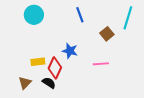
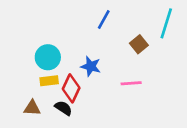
cyan circle: (34, 15) -> (48, 57), moved
blue line: (80, 15) -> (104, 20), turned 49
brown triangle: (25, 83) -> (32, 108), turned 48

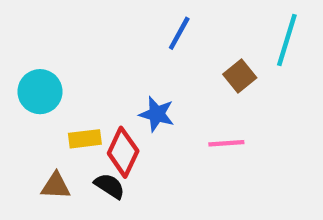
cyan circle: (48, 57) -> (40, 92), moved

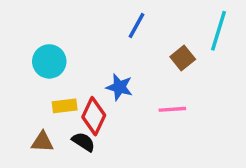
cyan circle: (40, 92) -> (49, 61), moved

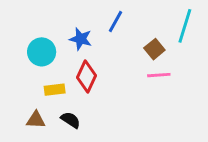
blue star: (119, 87) -> (81, 39), moved
pink line: (172, 109) -> (159, 75), moved
red diamond: (94, 116) -> (86, 77), moved

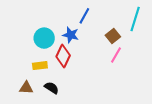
blue star: (81, 39) -> (71, 35), moved
cyan circle: (42, 52) -> (44, 38), moved
pink line: (159, 75) -> (116, 55), turned -56

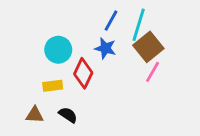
cyan line: (135, 19) -> (139, 25), moved
blue star: (71, 35) -> (105, 48), moved
brown square: (113, 36) -> (148, 47), size x1.5

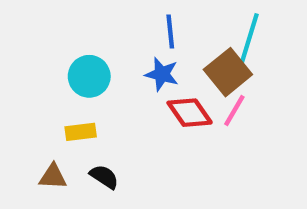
blue line: (111, 21) -> (170, 31), turned -35
cyan line: (139, 25) -> (249, 38), moved
red diamond: (83, 73) -> (190, 113), moved, turned -60

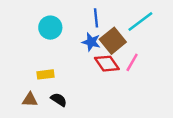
cyan line: (249, 38) -> (140, 22), turned 36
brown square: (228, 72) -> (113, 41), moved
cyan circle: (89, 76) -> (50, 28), moved

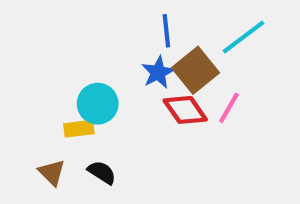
cyan circle: (50, 28) -> (98, 104), moved
blue star: (91, 42) -> (158, 72), turned 30
brown triangle: (30, 100) -> (52, 172), turned 42

